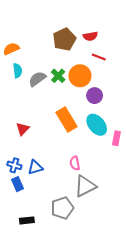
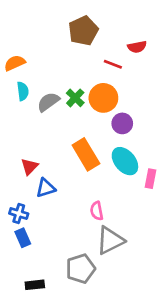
red semicircle: (90, 36) -> (137, 47), moved
brown pentagon: (64, 39) -> (83, 31), moved
red line: (99, 57) -> (113, 64), moved
blue triangle: (35, 167) -> (46, 188), moved

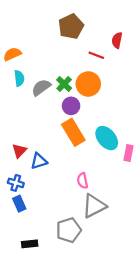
red semicircle: (137, 47) -> (117, 40), turned 112
purple circle: (122, 123) -> (71, 106), moved
red triangle: (29, 166) -> (19, 151), moved

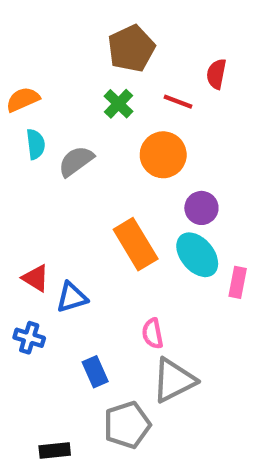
green cross: (64, 84) -> (119, 104), moved
purple circle: (71, 106) -> (201, 208), moved
red triangle: (19, 151) -> (36, 278), turned -42
blue rectangle: (19, 204) -> (95, 372), moved

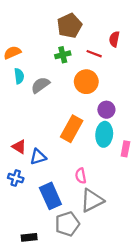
green cross: (119, 104) -> (63, 55), turned 32
orange rectangle: (136, 244) -> (72, 129), turned 60
cyan ellipse: (197, 255) -> (104, 134), turned 45
blue rectangle: (95, 372) -> (50, 196), size x1.6

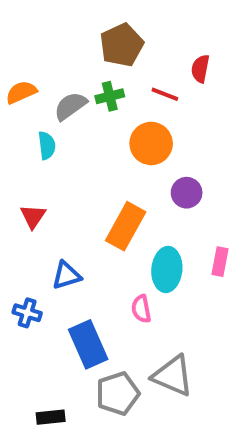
cyan semicircle: (19, 76) -> (47, 145), moved
gray semicircle: (40, 85) -> (70, 106), moved
cyan ellipse: (104, 134) -> (167, 269), moved
red triangle: (19, 147) -> (33, 216), moved, turned 32
gray triangle: (92, 200) -> (173, 376), moved, turned 50

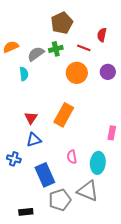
purple circle: (187, 193) -> (108, 72), moved
red triangle: (33, 216) -> (31, 118), moved
cyan ellipse: (167, 269) -> (98, 163), moved

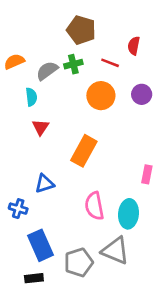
brown pentagon: (62, 23) -> (81, 30), turned -30
red triangle: (31, 118) -> (41, 127), moved
pink semicircle: (72, 157) -> (94, 206), size x1.5
blue rectangle: (45, 175) -> (41, 245), moved

